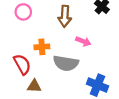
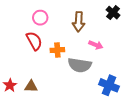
red semicircle: (22, 64) -> (34, 41), moved
brown triangle: (34, 86) -> (31, 86), moved

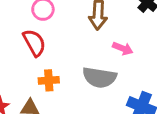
orange cross: (57, 50) -> (49, 80), moved

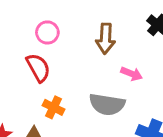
orange cross: (49, 80) -> (54, 107), turned 30

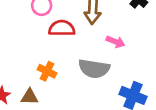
red semicircle: (38, 68) -> (62, 28), moved, turned -60

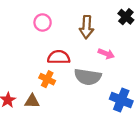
red semicircle: (62, 28) -> (59, 57), moved

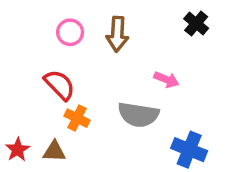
brown arrow: (87, 27) -> (117, 34), moved
red semicircle: (59, 57) -> (60, 85), moved, turned 45

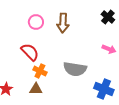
pink arrow: (166, 80) -> (109, 49), moved
brown triangle: (54, 151) -> (36, 89), moved

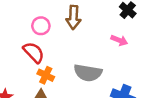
pink circle: (36, 22) -> (41, 26), moved
pink arrow: (109, 49) -> (119, 40), moved

